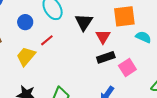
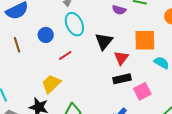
yellow trapezoid: (26, 56) -> (51, 84), moved

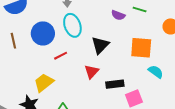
blue circle: (46, 35) -> (43, 33), size x1.5
red triangle: (121, 58) -> (92, 72), moved

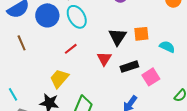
blue circle: (43, 33) -> (47, 15), moved
black triangle: (100, 45) -> (118, 37), moved
orange square: (141, 48) -> (141, 34), moved, size x0.7

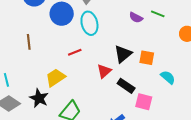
brown line: (22, 43) -> (29, 42), moved
black rectangle: (129, 67) -> (126, 86), turned 36
pink square: (151, 77) -> (144, 102), turned 30

